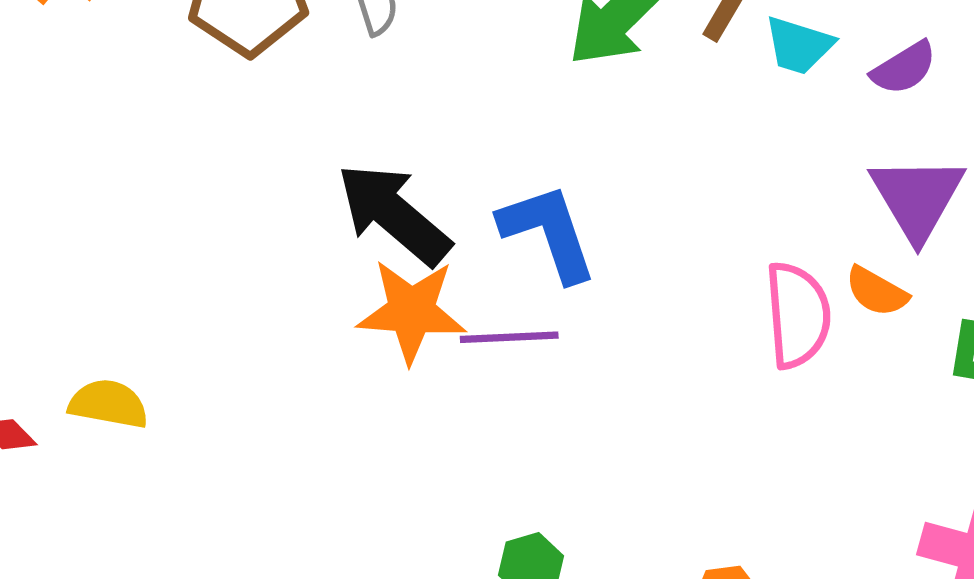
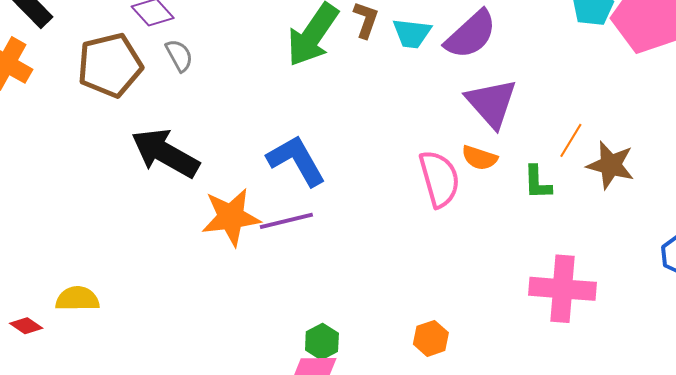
purple semicircle: (904, 68) -> (471, 35), size x1.5
black arrow: (394, 214) -> (165, 153), moved

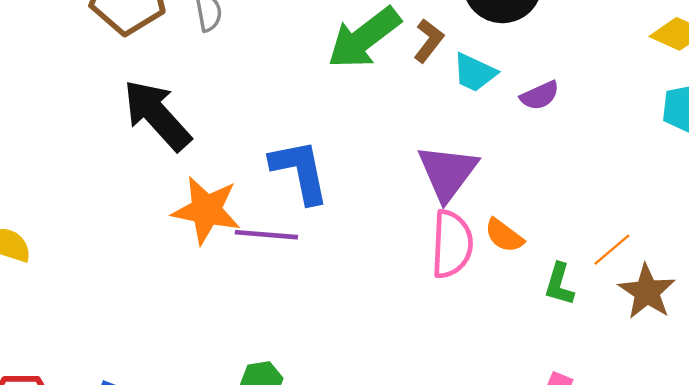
purple semicircle: (471, 35) -> (540, 96), size x0.6
purple triangle: (492, 103) -> (447, 172), moved

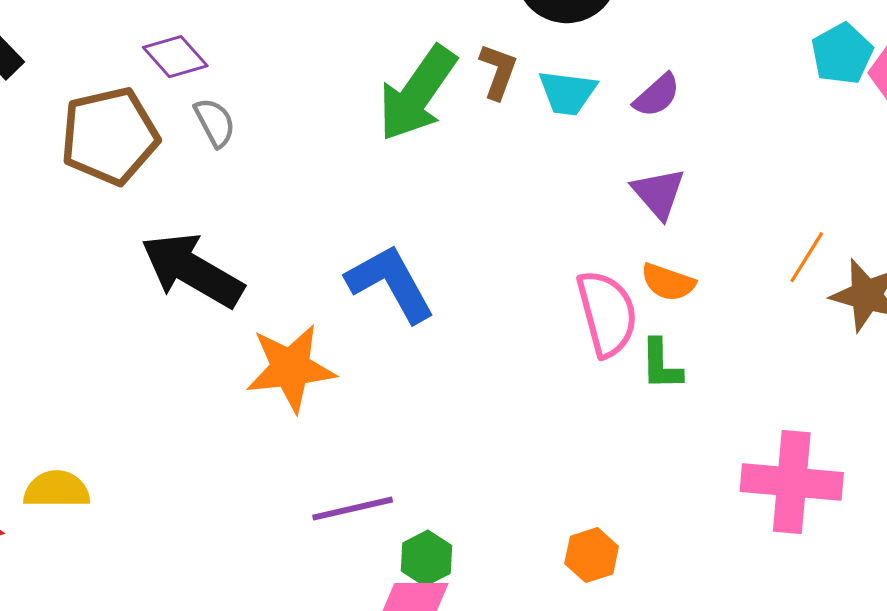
purple triangle: (447, 172) -> (659, 193), moved, size x0.7
purple line: (266, 235) -> (353, 509), moved
green L-shape: (559, 284) -> (661, 365), moved

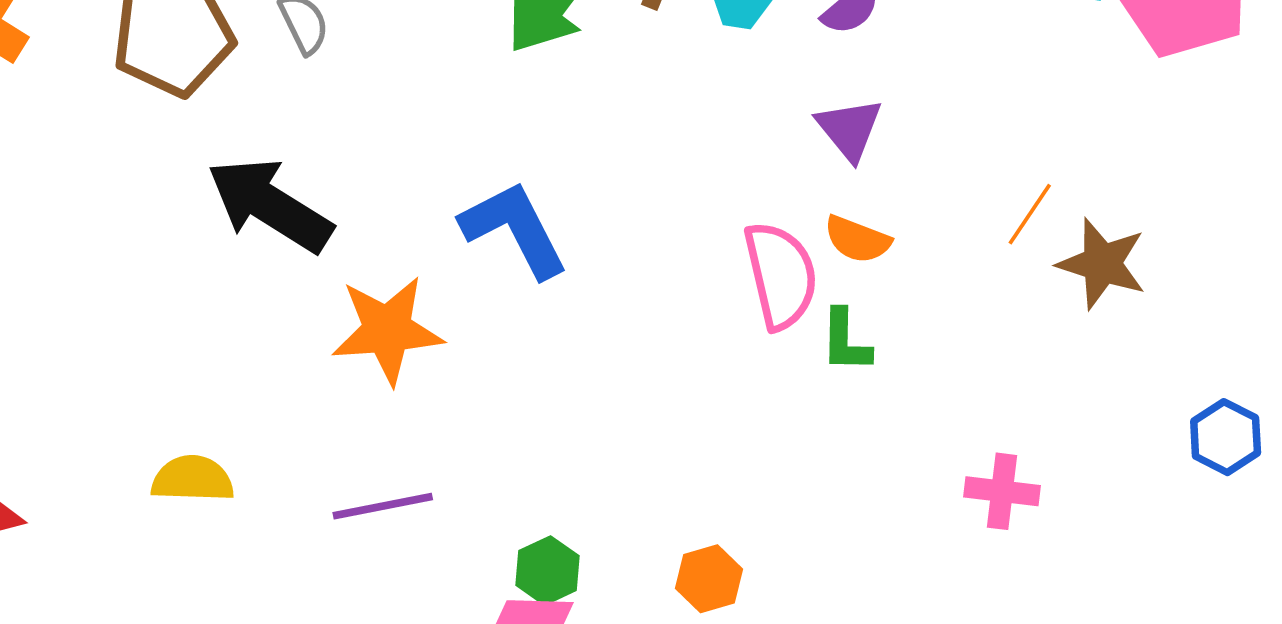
pink cross: (792, 482) -> (1002, 491), size x0.6
yellow semicircle: (57, 489) -> (193, 479), moved
purple line: (353, 509) -> (383, 506), moved
orange hexagon: (592, 555) -> (709, 579), moved

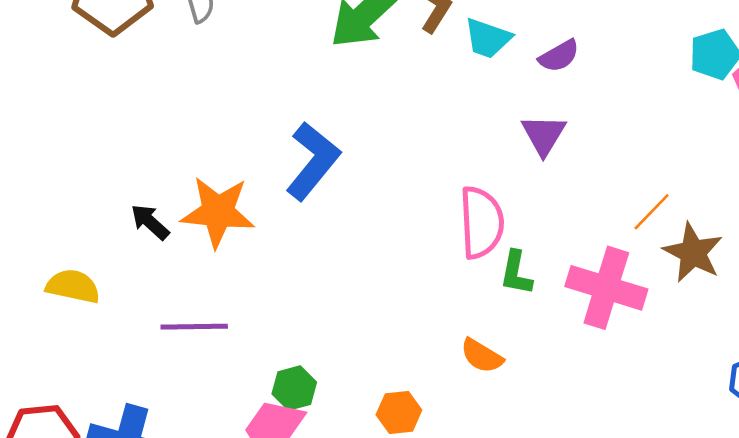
black arrow: (270, 205) -> (150, 222), moved, size x0.5
blue L-shape: (514, 229) -> (313, 161), turned 56
orange semicircle: (857, 239) -> (482, 356), moved
pink cross: (1002, 491) -> (606, 288), moved, size x1.6

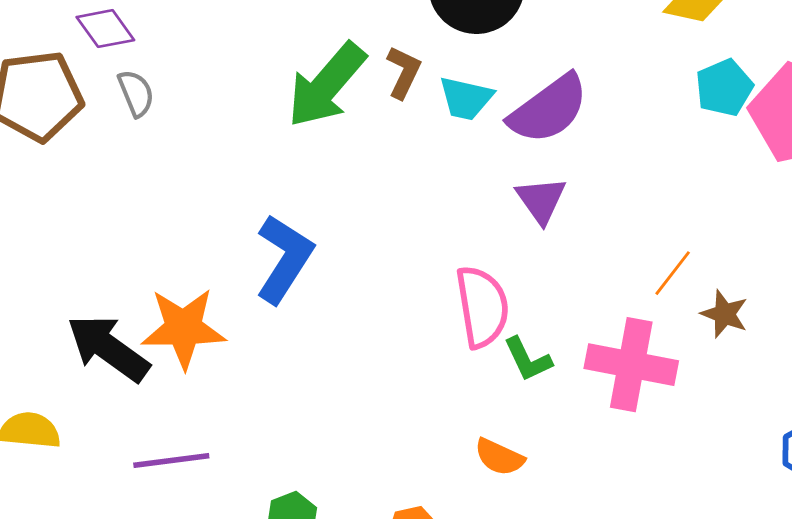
purple semicircle: (559, 56) -> (549, 109), size x1.8
black arrow: (150, 222) -> (108, 348), size x1.8
brown star: (693, 253) -> (725, 314), size x0.7
green L-shape: (516, 273) -> (528, 359), turned -30

